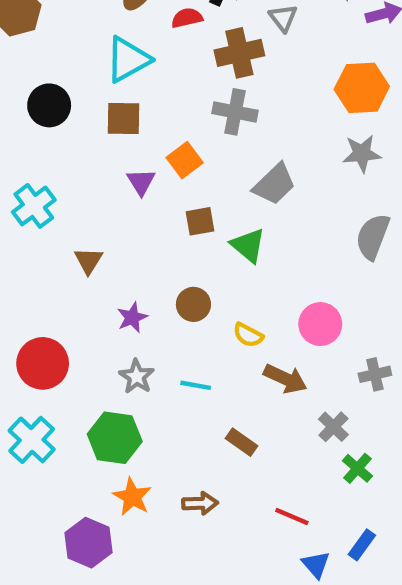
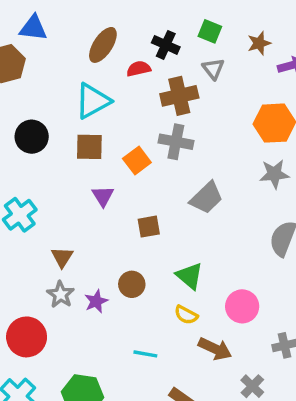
orange square: (185, 160) -> (137, 160), moved
green triangle: (248, 245) -> (190, 276), moved
brown circle: (193, 304) -> (132, 284), moved
gray star: (137, 377) -> (60, 295), moved

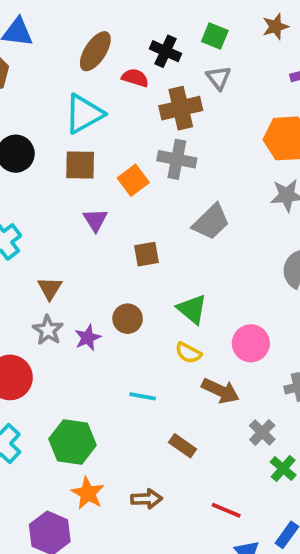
brown star: (259, 43) -> (276, 27), moved
red semicircle: (139, 69) -> (135, 78), turned 30

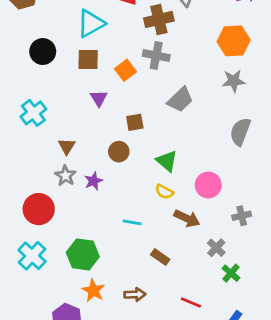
brown circle: (128, 319) -> (119, 152), moved

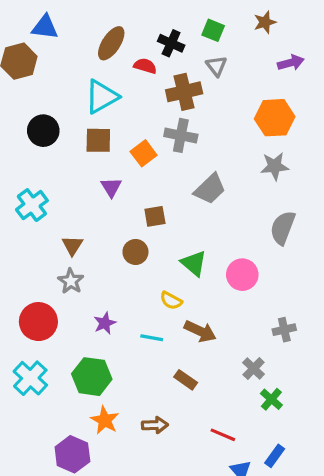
purple star: (93, 181) -> (105, 323), moved
pink circle: (208, 185) -> (242, 275), moved
yellow semicircle: (164, 192) -> (171, 301), moved
brown arrow: (187, 218) -> (200, 331), moved

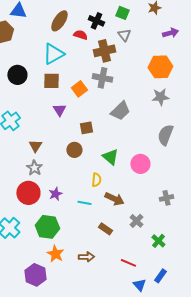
yellow semicircle: (171, 301) -> (96, 180), turned -112
red circle: (38, 322) -> (28, 193), moved
gray cross: (254, 368) -> (136, 221), moved

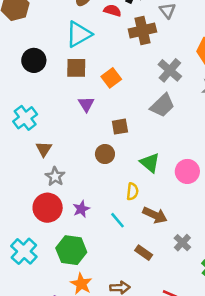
gray cross: (102, 78) -> (170, 70), moved, turned 30
brown triangle: (35, 146) -> (44, 149), moved
cyan line: (84, 203) -> (117, 220), turned 40

